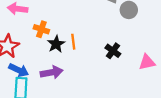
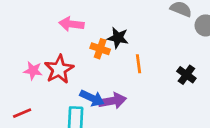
black star: (56, 44) -> (118, 38), moved, turned -30
blue arrow: (19, 70) -> (92, 98), moved

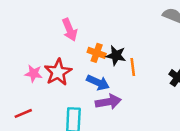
pink arrow: (71, 24) -> (70, 30), turned -120
black star: (118, 38) -> (116, 55), moved
blue arrow: (92, 98) -> (98, 83), moved

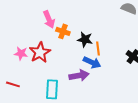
orange cross: (97, 53) -> (63, 31), moved
blue arrow: (98, 83) -> (92, 62), moved
red line: (23, 113) -> (13, 84), turned 40

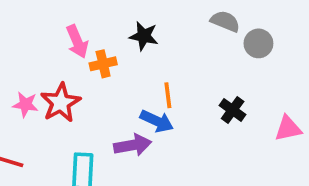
orange cross: (63, 31) -> (103, 64), turned -32
black star: (85, 39) -> (144, 36), moved

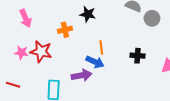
pink arrow: (77, 42) -> (26, 18), moved
red star: (61, 103) -> (41, 52), turned -30
black cross: (233, 110) -> (137, 56), turned -32

